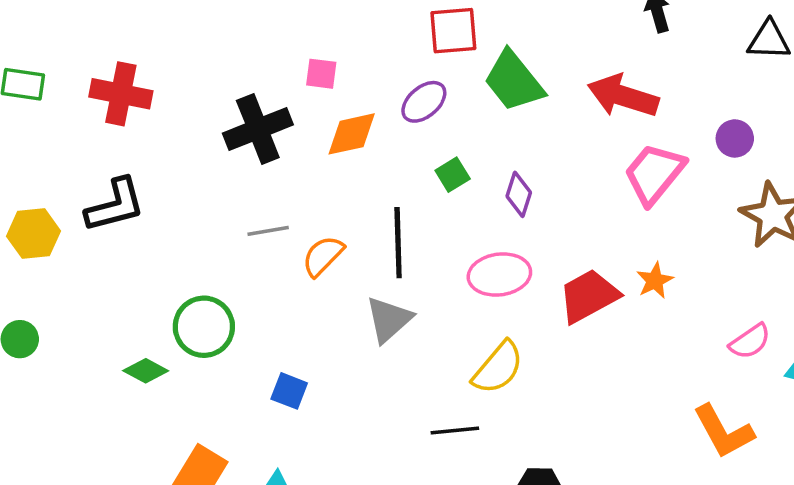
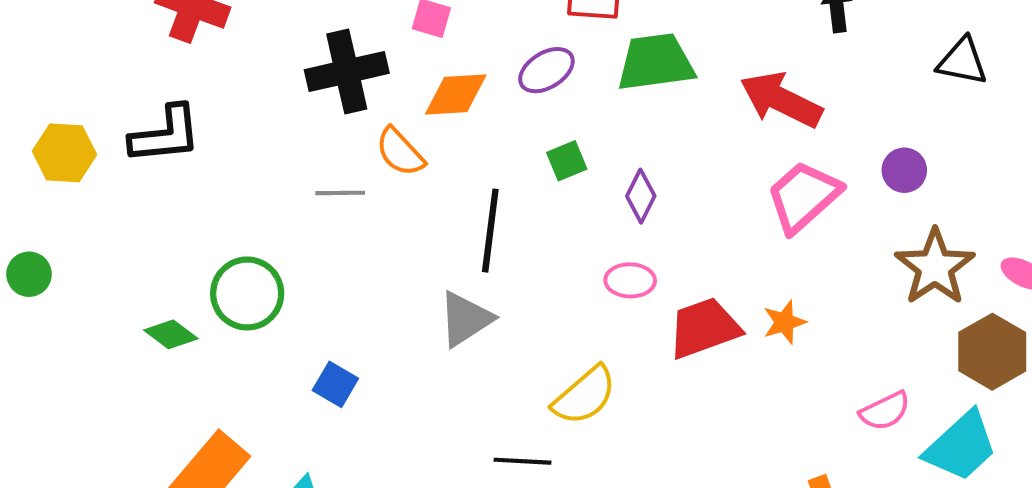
green trapezoid: (514, 81) -> (656, 62), turned 112
orange semicircle: (323, 256) -> (400, 152), moved, turned -96
pink ellipse: (499, 274) -> (630, 280), moved, size x0.7

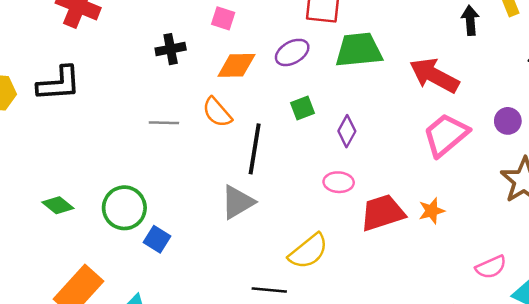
black cross: (347, 71) -> (171, 49), size x0.6
orange semicircle: (400, 152) -> (217, 112), moved
green circle: (247, 293) -> (124, 208), moved

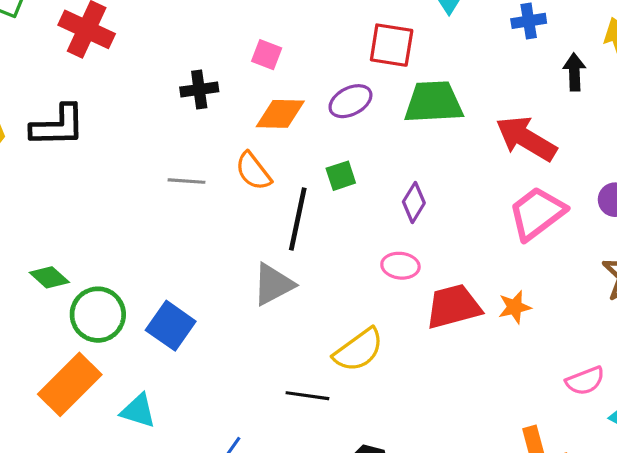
green square: (303, 108) -> (341, 176), moved
green circle: (124, 208) -> (98, 315), moved
blue square: (157, 239) -> (171, 326), size x1.4

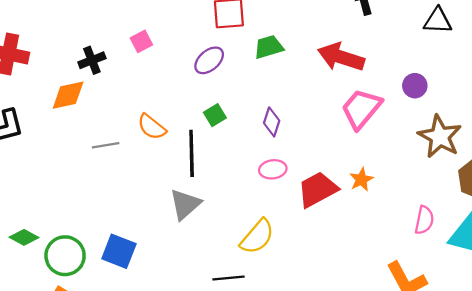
pink square: (267, 55) -> (141, 41), turned -35
black cross: (199, 89) -> (92, 60), moved
green trapezoid: (434, 102) -> (269, 47), size x0.7
orange diamond: (280, 114) -> (68, 95), moved
pink semicircle: (585, 381) -> (424, 220), turned -44

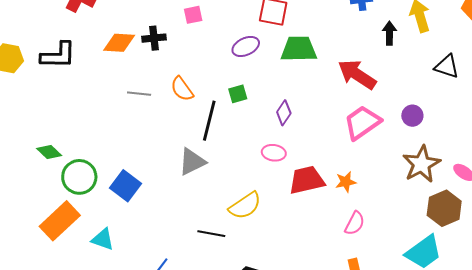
green trapezoid: (269, 47) -> (299, 49), size x1.4
black cross: (92, 60) -> (154, 38), moved
pink semicircle: (424, 220) -> (355, 223), moved

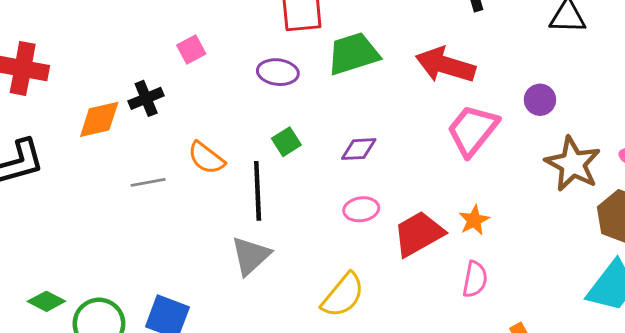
purple ellipse: (246, 46) -> (278, 72), turned 48
purple diamond: (284, 113) -> (359, 149), turned 70
pink semicircle: (355, 223) -> (475, 279), moved

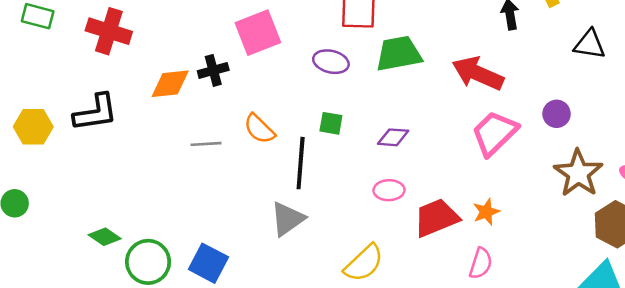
pink square: (191, 49) -> (258, 33), size x1.8
green square: (286, 142) -> (331, 123), turned 35

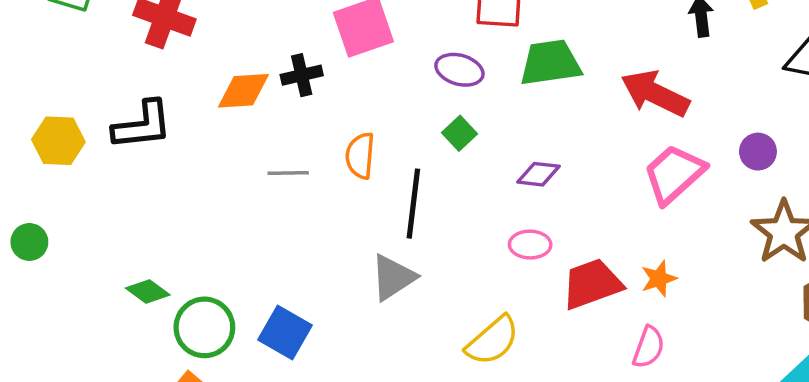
green square: (331, 123) -> (460, 133), moved, turned 35
orange semicircle: (259, 129) -> (360, 156), turned 48

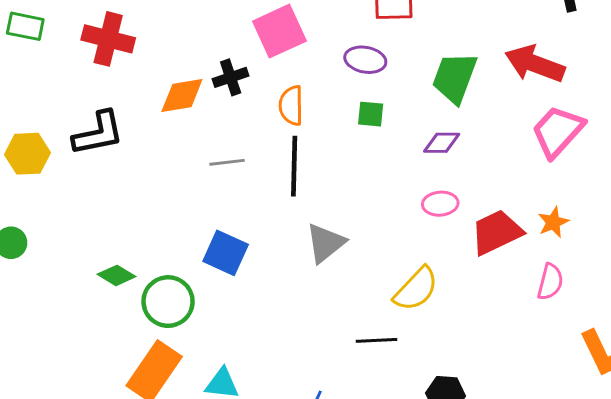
green trapezoid: (550, 63) -> (455, 78), moved, turned -56
green square: (460, 133) -> (371, 114), turned -36
orange semicircle: (360, 156) -> (291, 106), moved
black line: (413, 204) -> (294, 166), moved
blue square: (285, 332) -> (226, 253), moved

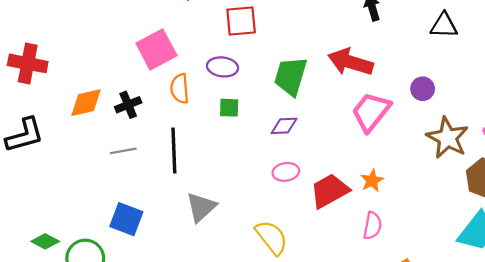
black cross: (231, 77) -> (128, 105), moved
orange semicircle: (291, 106) -> (180, 89), moved
yellow semicircle: (416, 289) -> (272, 237), turned -78

